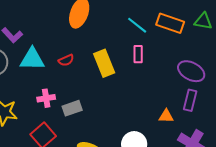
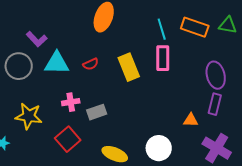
cyan line: (137, 25) -> (162, 29), turned 35
pink rectangle: (138, 54) -> (163, 58), size x1.4
purple ellipse: (191, 71) -> (216, 75), turned 48

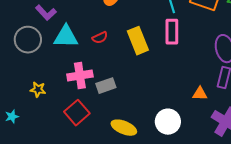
pink cross: (71, 102) -> (80, 76), size x1.4
yellow star: (29, 116) -> (38, 90), size x0.6

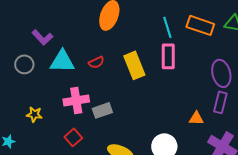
gray circle: (28, 40) -> (24, 64), size x0.7
red square: (77, 113) -> (73, 137), size x0.7

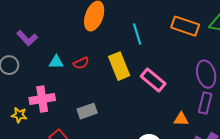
cyan line: (167, 27) -> (137, 34), moved
pink rectangle: (168, 56) -> (153, 80), moved, turned -50
cyan triangle: (62, 61) -> (56, 62), moved, size x0.6
pink cross: (76, 100) -> (42, 99), moved

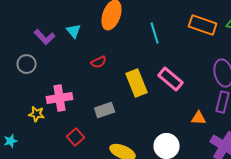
cyan triangle: (56, 62) -> (74, 31), moved, turned 49
yellow rectangle: (119, 66) -> (137, 83), moved

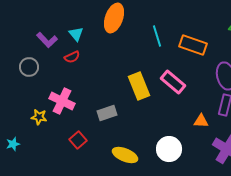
orange rectangle: (203, 25) -> (193, 45), moved
red semicircle: (99, 62) -> (72, 57), moved
pink cross: (60, 98) -> (62, 101), turned 35

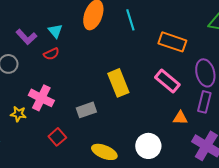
cyan line: (157, 36) -> (130, 20), moved
pink rectangle: (173, 82) -> (167, 81), moved

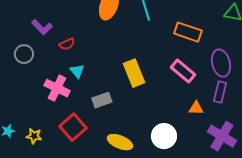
cyan triangle: (55, 31) -> (77, 71), moved
yellow star: (18, 114) -> (34, 136), moved
red square: (57, 137) -> (73, 127), size x1.5

